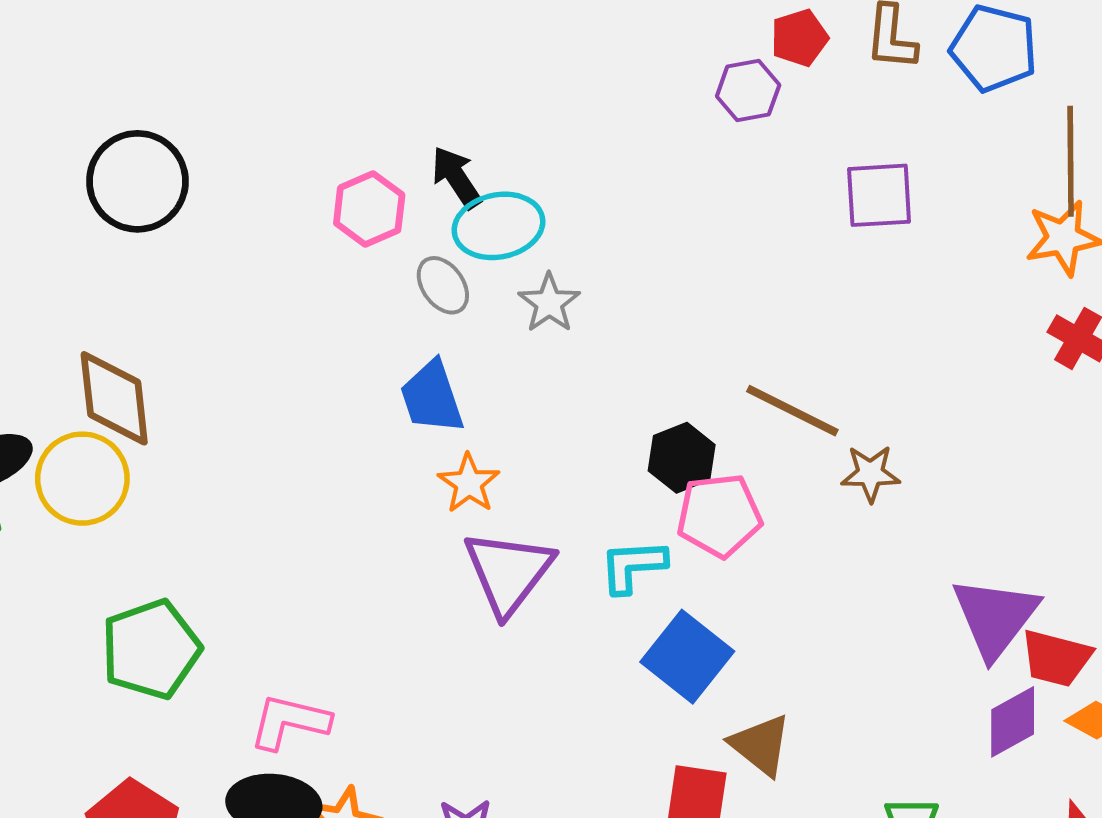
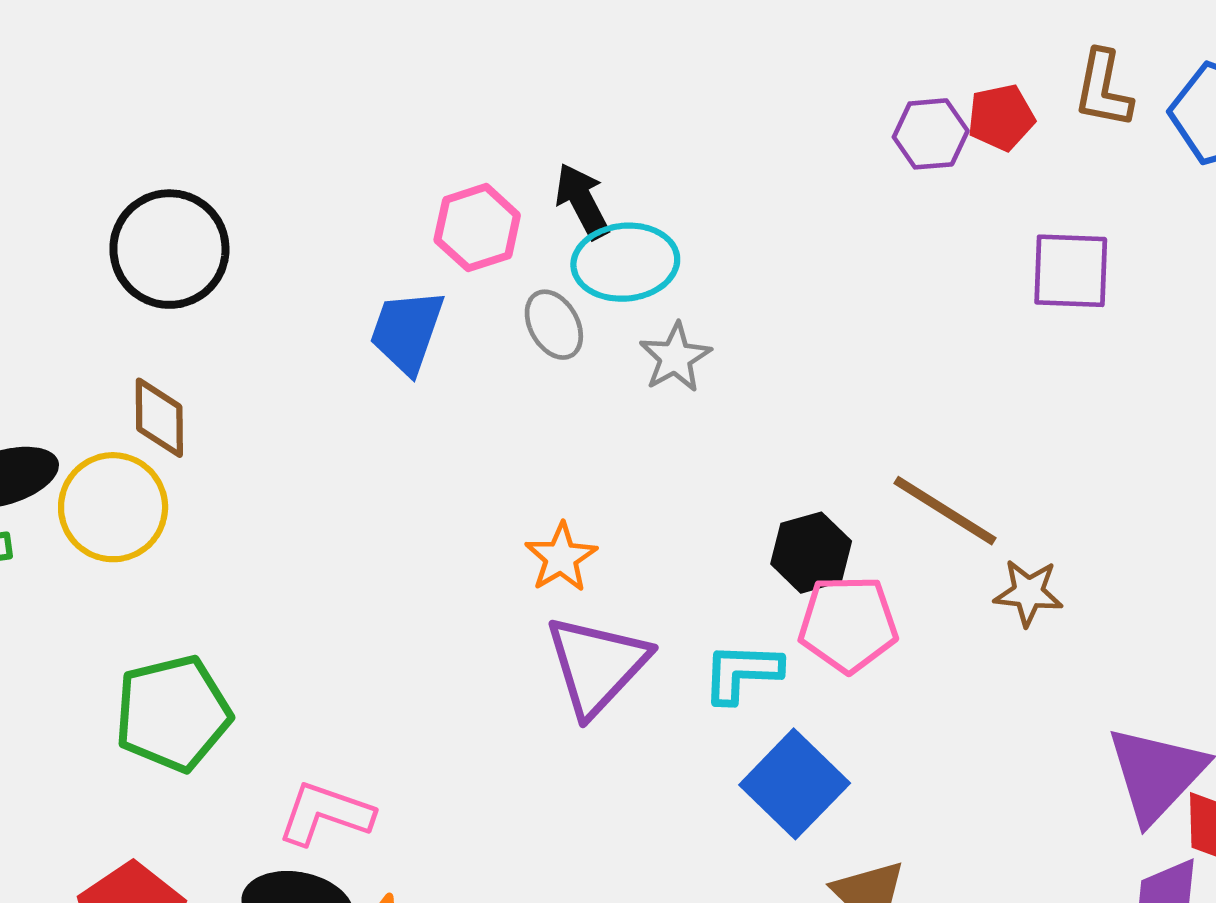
red pentagon: (799, 38) -> (1001, 117), moved
black circle: (137, 181) -> (169, 249), moved
blue trapezoid: (432, 397) -> (407, 331), moved, turned 32
brown diamond: (114, 398) -> (159, 418), size x0.7

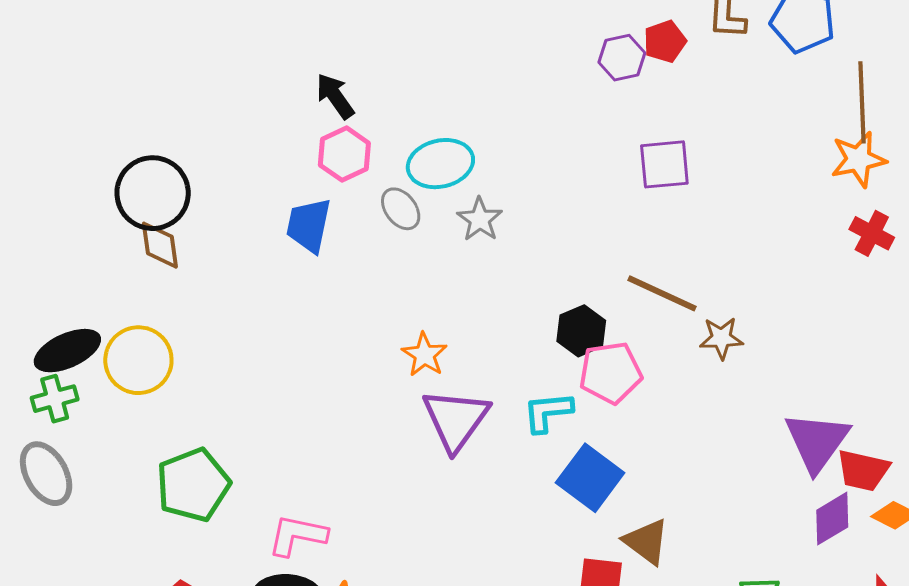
black arrow: (582, 201) -> (335, 96), moved
purple square: (1071, 271) -> (664, 164), moved
brown diamond: (159, 418) -> (160, 245), moved

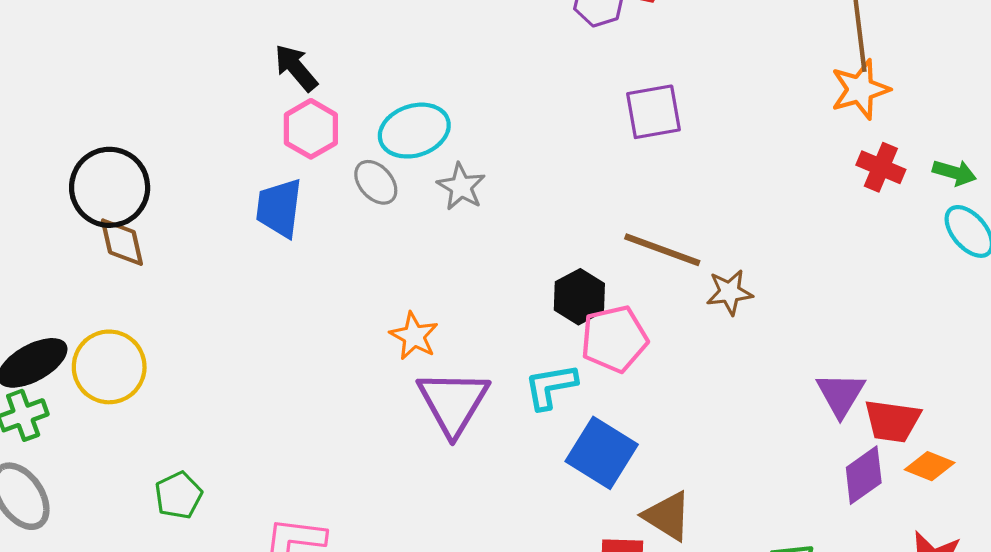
purple triangle: (817, 442) -> (841, 394), size x0.7
green pentagon: (193, 485) -> (178, 495), size x0.6

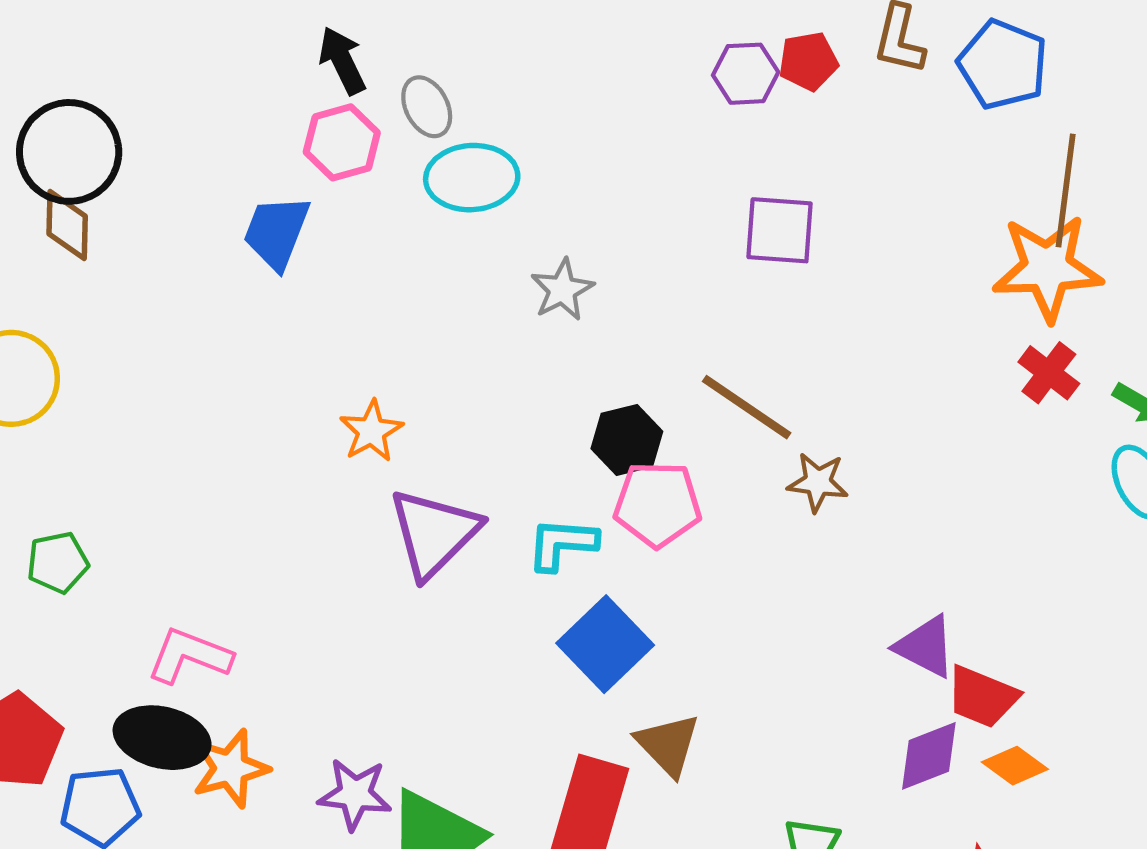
orange star: (860, 89) -> (1047, 268), size x1.4
gray ellipse: (376, 182) -> (427, 107), moved
gray star: (461, 187) -> (562, 290), moved
orange star: (414, 336) -> (371, 431), moved
purple triangle: (841, 394) -> (925, 647), turned -48

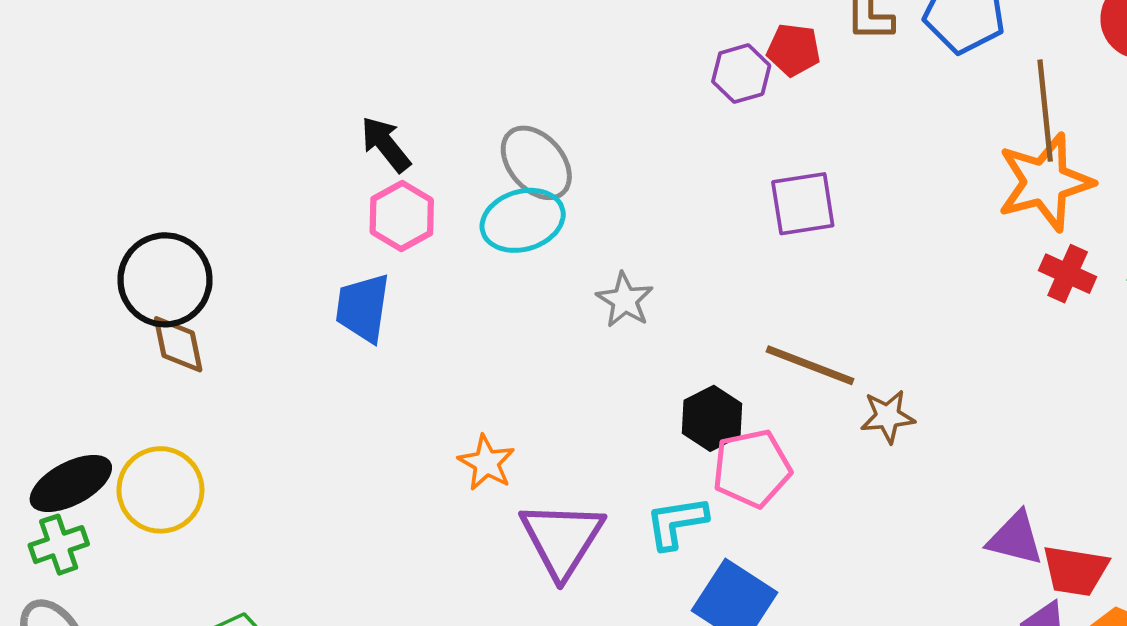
red pentagon: (808, 61) -> (794, 50), turned 30
gray ellipse: (427, 107) -> (536, 163), moved, size x1.4

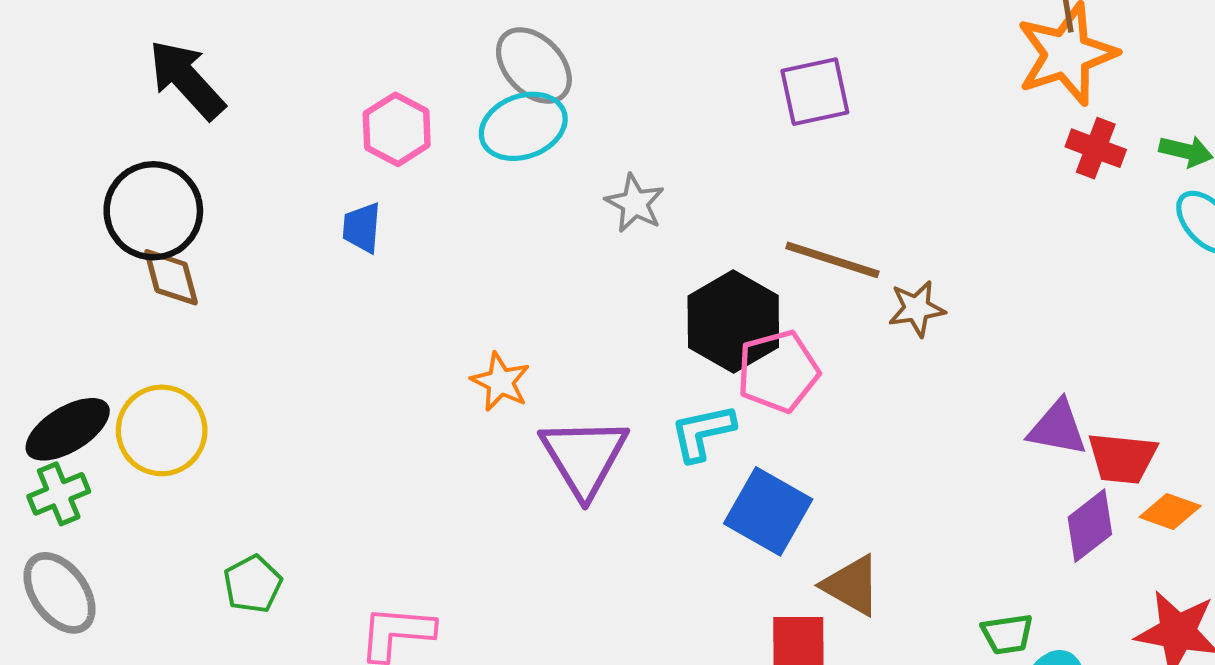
black arrow: (386, 144) -> (187, 80), moved, size x1.4
blue trapezoid: (363, 308) -> (362, 228), size x0.7
black hexagon: (712, 418) -> (733, 322), size x1.5

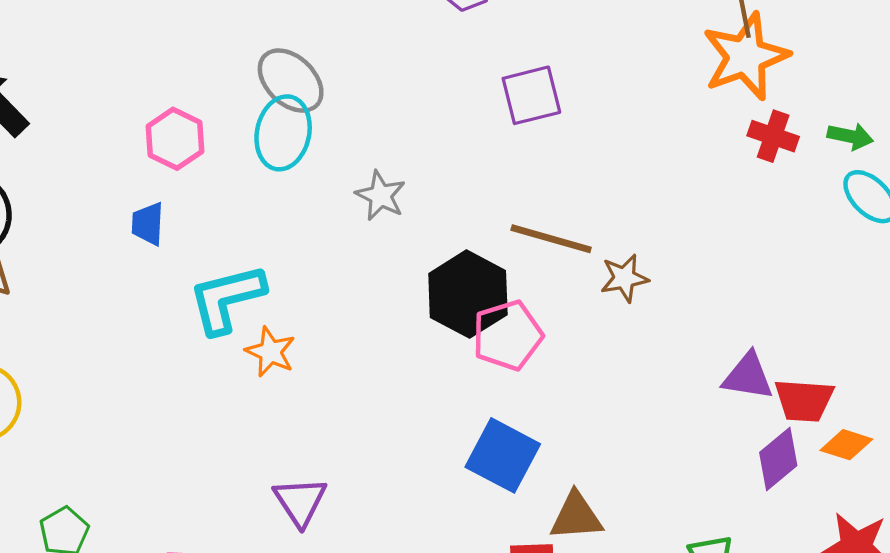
cyan ellipse: (523, 126) -> (283, 133), turned -56
cyan L-shape: (703, 433) -> (227, 299), moved, size x1.4
purple triangle: (584, 457) -> (300, 502), moved, size x0.7
brown triangle: (852, 585) -> (576, 516), turned -32

